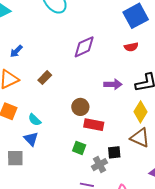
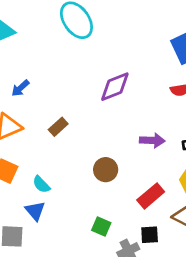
red rectangle: (94, 125) -> (151, 196), moved, turned -54

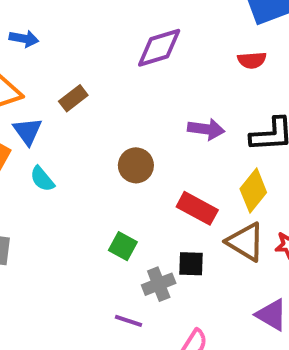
blue arrow: (20, 88) -> (24, 39), turned -132
red rectangle: (151, 196) -> (197, 208), turned 64
blue triangle: (35, 211) -> (28, 131), moved

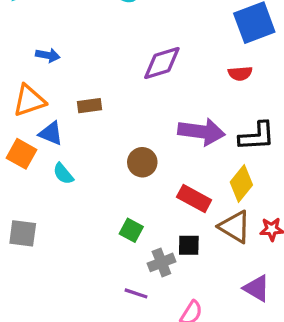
brown rectangle: (73, 98) -> (89, 106), turned 30
purple arrow: (206, 129) -> (202, 132), size x1.5
blue triangle: (28, 131) -> (51, 133), turned -32

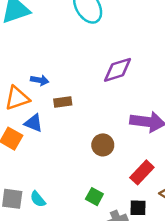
blue arrow: (48, 55) -> (40, 80), moved
cyan semicircle: (63, 174) -> (38, 199), moved
red rectangle: (194, 198) -> (142, 172), turned -75

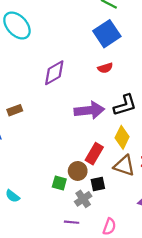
brown circle: (103, 145) -> (78, 171), moved

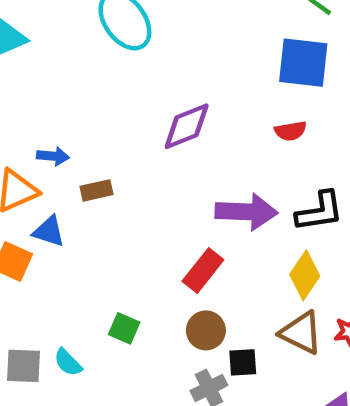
blue square: (107, 34) -> (303, 63), turned 32
red rectangle: (94, 154) -> (203, 271), moved
green square: (59, 183) -> (124, 328), moved

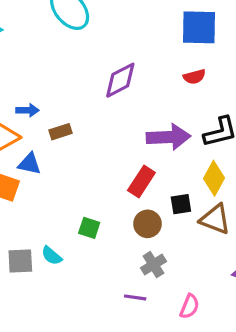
black square: (243, 362) -> (181, 204), moved

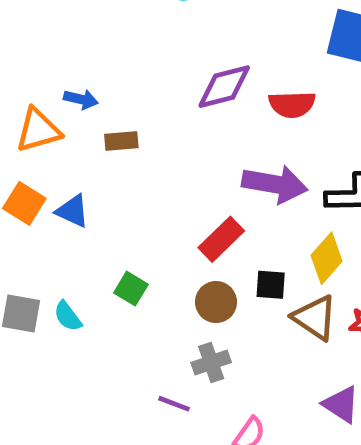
red semicircle: (194, 77) -> (292, 104), moved, size x1.4
blue triangle: (30, 164) -> (73, 211), moved

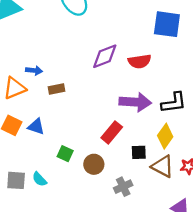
green square: (131, 289) -> (65, 154), moved
brown circle: (216, 302) -> (94, 164), moved
gray cross: (211, 363) -> (123, 187), moved

